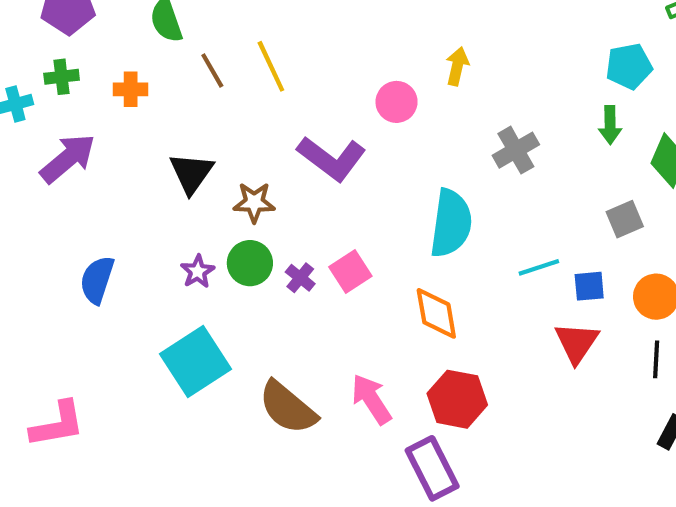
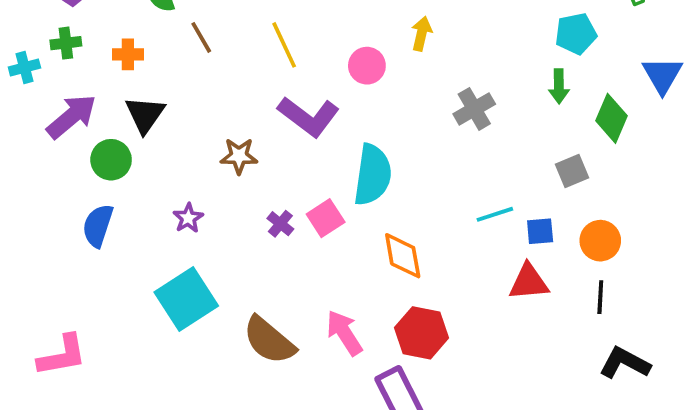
yellow line: (271, 66) -> (284, 45), moved
black triangle: (191, 173) -> (145, 115), moved
cyan semicircle: (451, 223) -> (373, 175), moved
green circle: (250, 263) -> (111, 160), moved
red triangle: (577, 343) -> (529, 282), turned 51

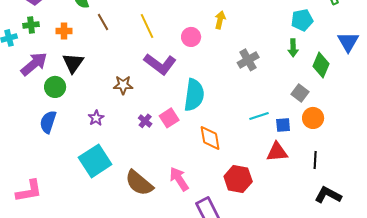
gray square: (572, 171) -> (300, 93), turned -30
orange circle: (600, 241) -> (313, 118), moved
red hexagon: (421, 333) -> (238, 179), moved

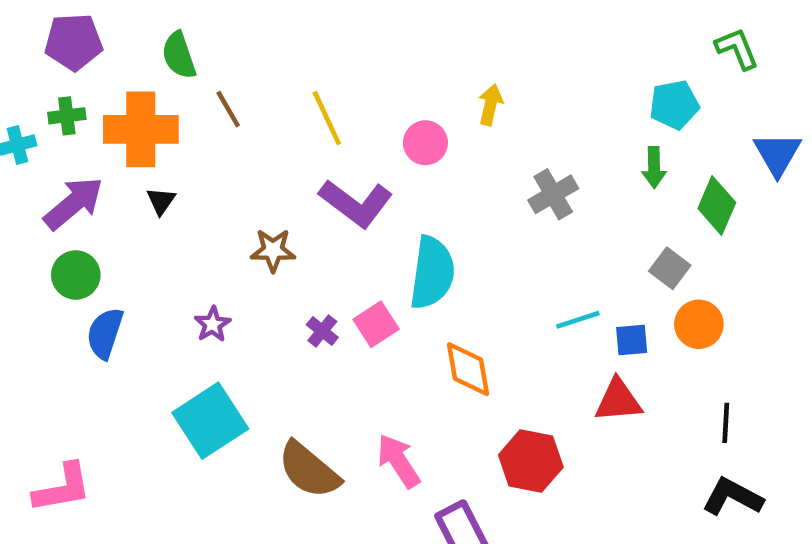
orange cross: (64, 31) -> (141, 129), size x2.0
black triangle: (73, 63) -> (161, 201), size x0.6
green circle: (55, 87) -> (76, 275), moved
black line: (315, 160) -> (726, 423), moved

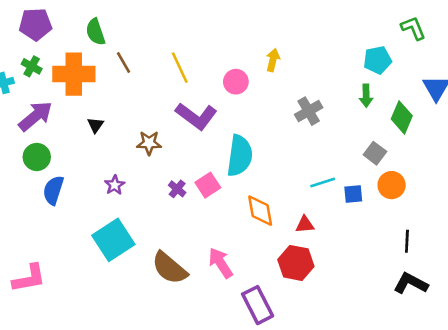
green cross: (67, 116) -> (32, 66), turned 36
black triangle: (161, 201) -> (95, 125), moved
red triangle: (618, 400) -> (305, 225), moved, size x0.7

